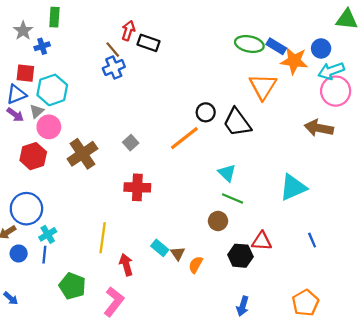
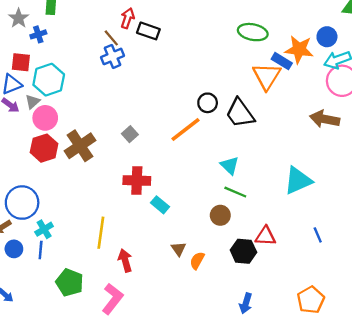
blue rectangle: (276, 46) -> (282, 61), moved
red hexagon: (33, 156) -> (44, 148), moved
cyan rectangle: (160, 248) -> (160, 205), moved

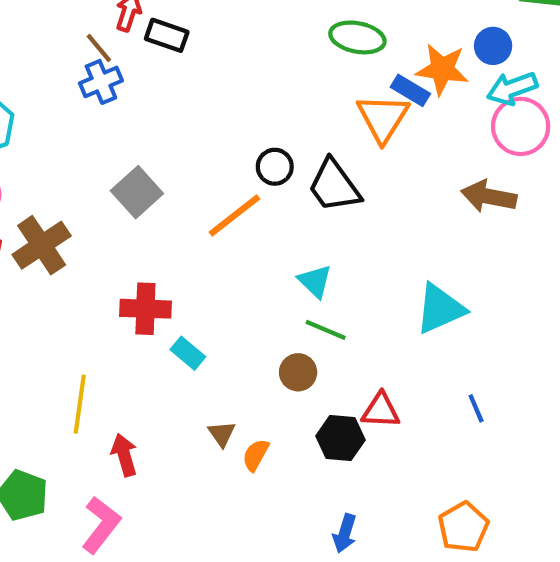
gray square: (130, 134) -> (137, 192), moved, size x1.6

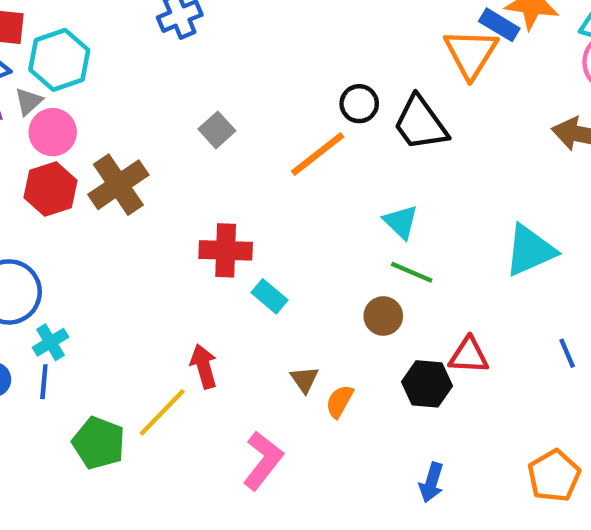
gray square: (137, 192) -> (217, 130), size x0.7
yellow line: (80, 404) -> (162, 412), moved, turned 36
red arrow: (124, 455) -> (204, 366), moved
pink L-shape: (101, 525) -> (263, 460), moved

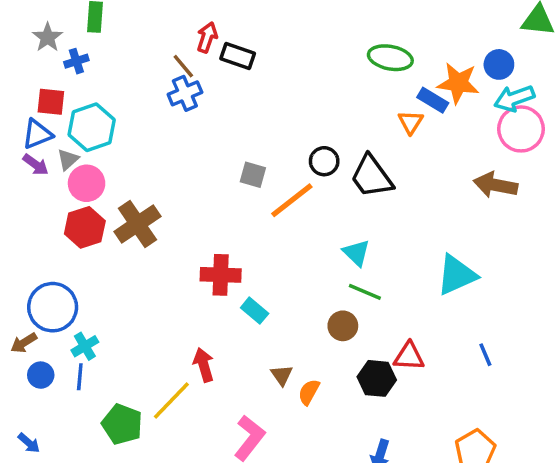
orange triangle: (471, 53) -> (411, 122), size x0.6
gray square: (217, 130) -> (253, 175), moved, turned -32

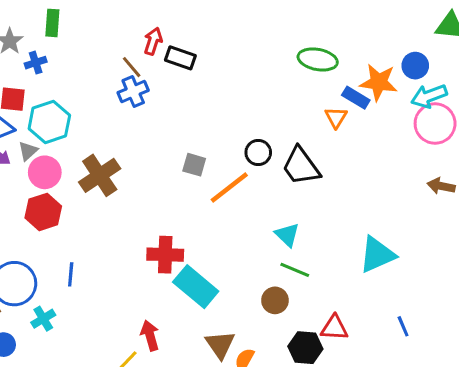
brown arrow: (496, 185) -> (441, 186), moved, size x0.7
brown cross: (137, 224) -> (100, 175), moved
cyan rectangle: (255, 311) -> (196, 287), size x1.8
brown triangle: (282, 375) -> (220, 345), size x1.5
blue line: (80, 377) -> (71, 274), moved

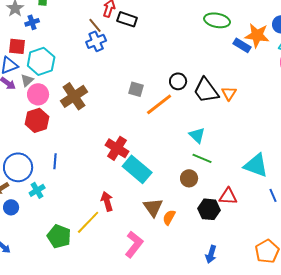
orange triangle: (336, 117) -> (229, 93), moved
red cross: (165, 255) -> (117, 148), turned 30
cyan triangle: (377, 255) -> (256, 165), moved, turned 44

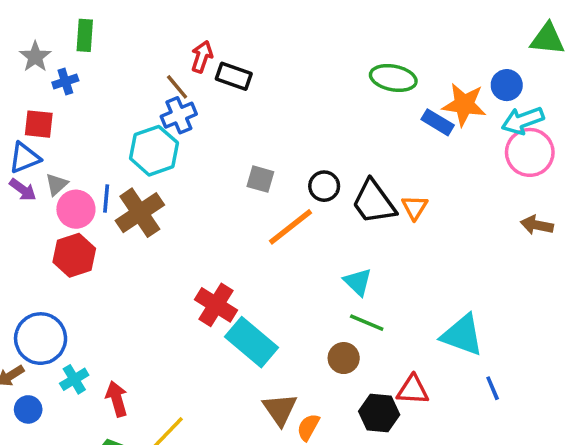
cyan hexagon: (41, 61) -> (154, 151), moved
gray square: (136, 89) -> (260, 179), moved
blue line: (55, 161) -> (106, 199), moved
red arrow: (107, 201) -> (117, 399), moved

